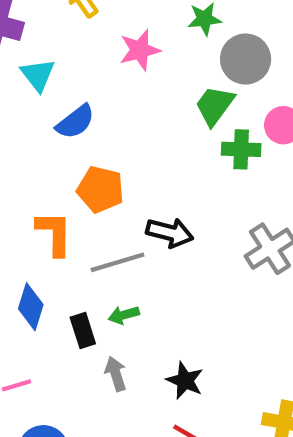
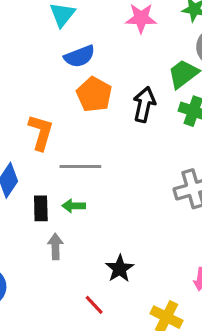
orange pentagon: (100, 189) -> (94, 94), moved
black arrow: (170, 233) -> (144, 104), moved, turned -108
black star: (185, 381) -> (120, 269), moved

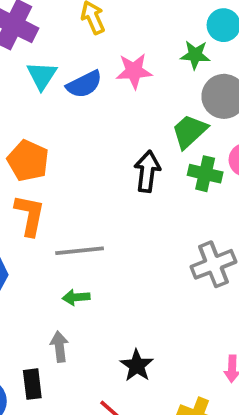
blue semicircle: (80, 56) -> (84, 84), moved
orange pentagon: (94, 94) -> (28, 161), moved
black rectangle: (41, 208) -> (32, 384), moved

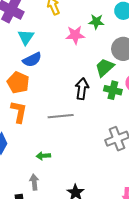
green star: (195, 55) -> (96, 22), moved
blue semicircle: (84, 84) -> (32, 60), moved
gray line: (80, 251) -> (61, 116), moved

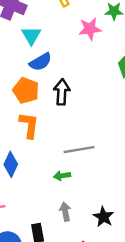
black arrow: (82, 89) -> (62, 92), moved
gray line: (61, 116) -> (79, 150), moved
gray arrow: (34, 182) -> (65, 212), moved

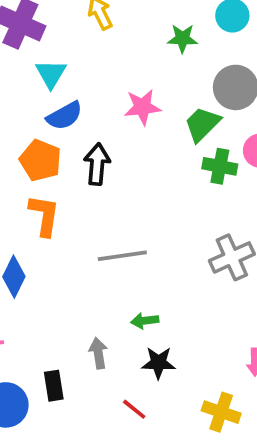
pink star: (90, 29) -> (142, 107), moved
green arrow: (62, 176) -> (145, 321), moved
black star: (103, 217) -> (158, 363), turned -30

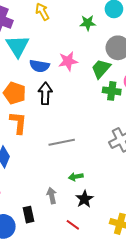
cyan triangle: (51, 74) -> (18, 46), size x1.4
blue semicircle: (65, 116) -> (40, 66), moved, turned 42
black star: (158, 363) -> (84, 199), turned -30

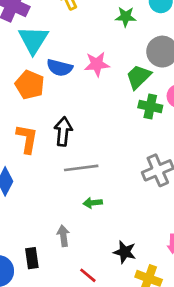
orange pentagon: (15, 93) -> (30, 85), moved
black arrow: (45, 93) -> (63, 131), moved
green arrow: (76, 177) -> (93, 203), moved
black star: (84, 199) -> (125, 252), moved, turned -30

